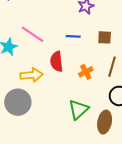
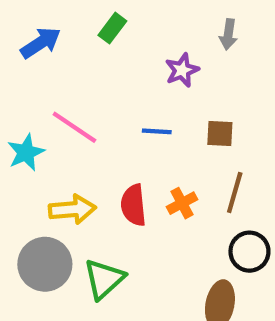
red semicircle: (57, 61) -> (133, 205), moved
green triangle: (78, 110) -> (104, 279), moved

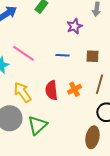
yellow arrow: (72, 209) -> (22, 92), turned -120

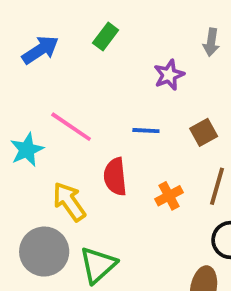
brown square: (92, 56) -> (204, 132), turned -32
red semicircle: (51, 90) -> (115, 177), moved

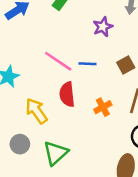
pink line: (71, 127) -> (58, 61), moved
gray circle: (44, 252) -> (20, 144), size x0.6

